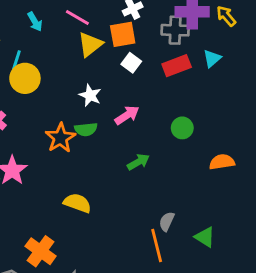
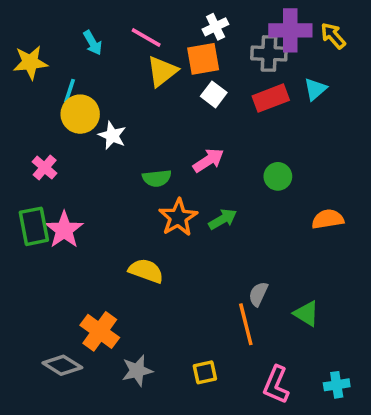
white star: (90, 95) -> (112, 135), moved
orange star: (60, 138) -> (178, 217), moved

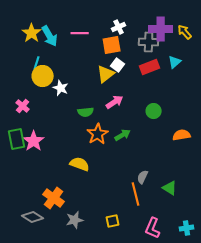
pink line: (146, 37) -> (80, 33), turned -30
cyan arrow: (93, 43) -> (50, 36), size x1.5
yellow star: (30, 62) -> (32, 33), moved, turned -30
yellow triangle: (162, 71) -> (106, 74), moved

